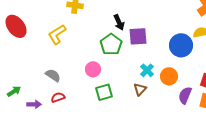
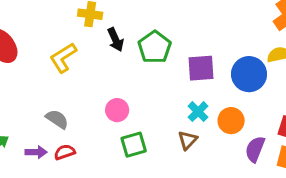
black arrow: (119, 22) -> (116, 40), moved
purple square: (138, 36) -> (201, 68), moved
green pentagon: (111, 44) -> (155, 47), moved
purple arrow: (34, 104) -> (36, 152), moved

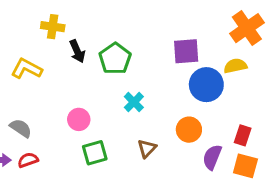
yellow L-shape: (63, 58) -> (27, 69), turned 60
purple square: (201, 68) -> (186, 51), moved
cyan cross: (198, 112) -> (134, 102), moved

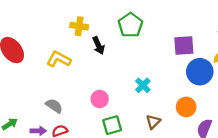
green pentagon: (115, 59) -> (130, 25), moved

